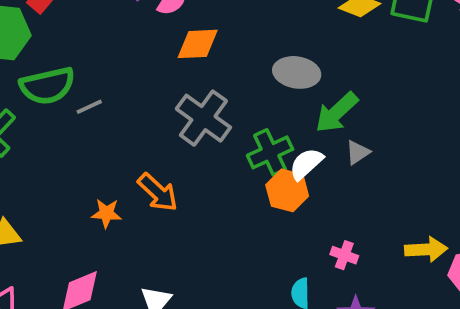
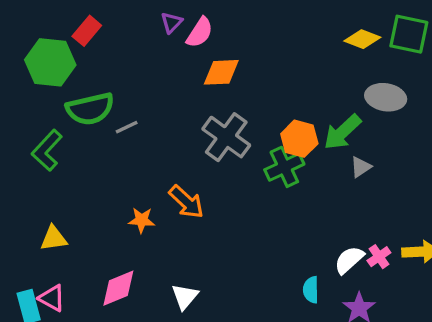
gray ellipse: (297, 72) -> (386, 97), moved
white semicircle: (306, 164) -> (349, 260), moved
orange hexagon: (287, 190) -> (299, 139), moved
pink cross: (344, 255) -> (379, 257), moved, turned 35

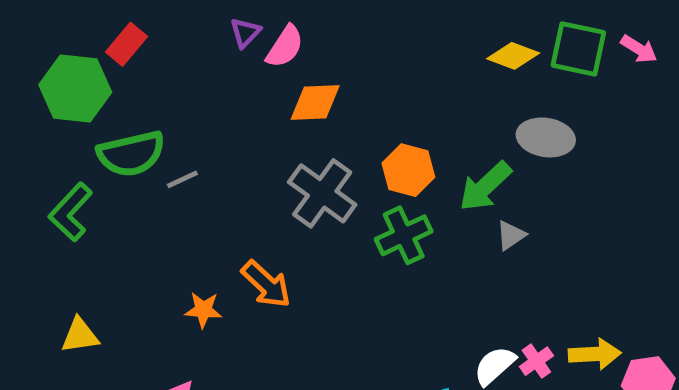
orange hexagon: (299, 139) -> (408, 170), moved

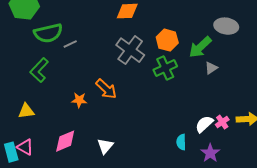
green L-shape: (71, 212) -> (39, 70), moved

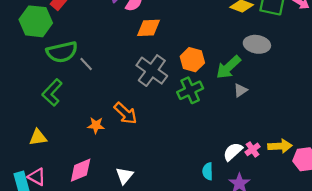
gray line: (70, 44) -> (86, 64), turned 72

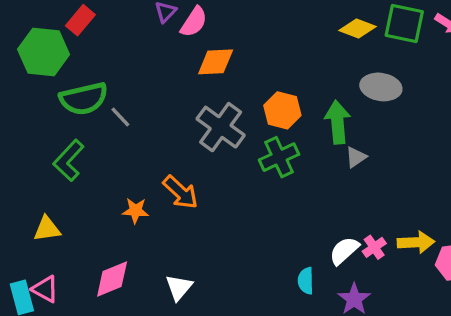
green arrow: (228, 67) -> (337, 122), turned 128

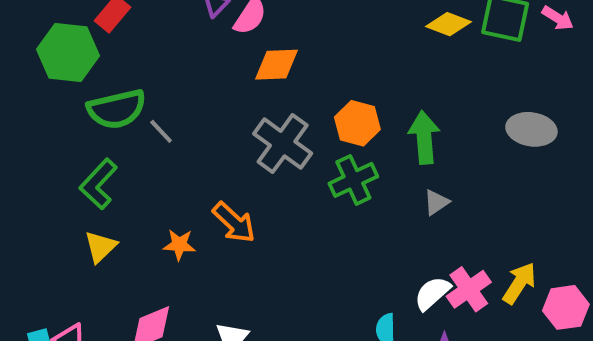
gray ellipse: (381, 87) -> (531, 129), moved
gray triangle: (356, 157) -> (436, 202), moved
yellow triangle: (47, 229) -> (100, 247), moved, turned -36
yellow arrow: (416, 242) -> (519, 283), turned -54
pink cross: (374, 247) -> (469, 289), size x1.5

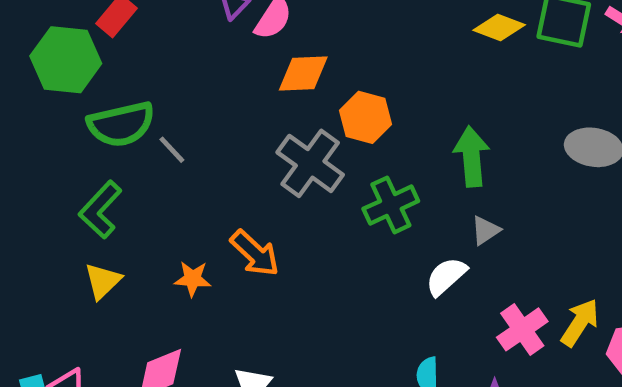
orange hexagon: (357, 123) -> (365, 117), moved
white semicircle: (432, 293) -> (446, 276), moved

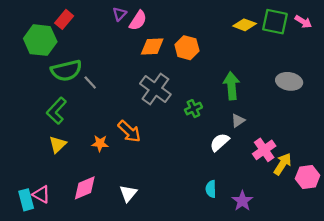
orange hexagon: (365, 117) -> (187, 48), moved
green cross: (391, 205) -> (193, 109), size x0.7
pink cross: (522, 329) -> (264, 150), moved

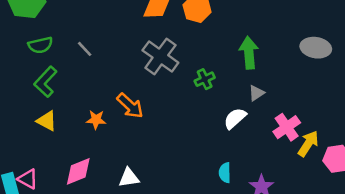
green semicircle: (66, 71) -> (40, 45), moved, size x0.7
yellow triangle: (58, 144) -> (47, 121), turned -48
white triangle: (128, 193) -> (129, 178), turned 42

